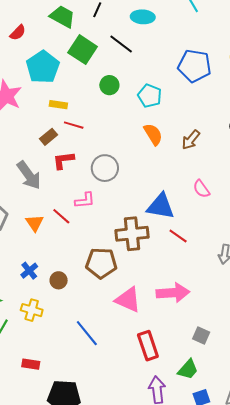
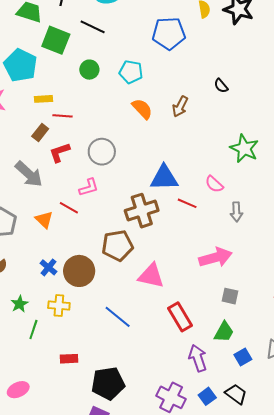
pink semicircle: (201, 189) -> (214, 184), moved
brown circle: (59, 280) -> (79, 271), size x1.8
pink arrow: (173, 293) -> (215, 257), moved

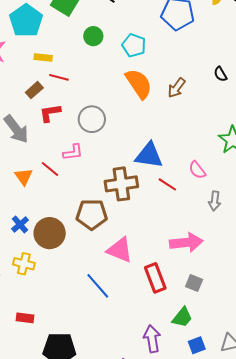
orange semicircle: (142, 109) -> (139, 84), size x1.4
blue line: (118, 317) -> (98, 286), moved
red rectangle: (180, 317) -> (155, 278), moved

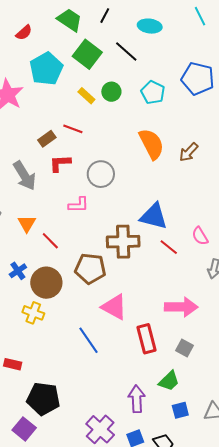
cyan pentagon: (134, 45) -> (153, 92), moved
yellow rectangle: (43, 57) -> (86, 96), moved, turned 30
red line: (50, 169) -> (50, 241), moved
yellow cross: (24, 264) -> (33, 313), moved

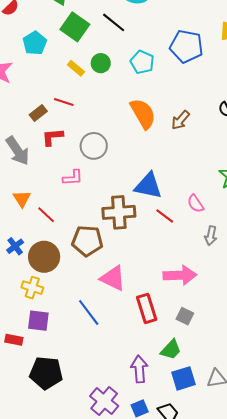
cyan pentagon: (46, 69) -> (35, 43), size x0.7
blue square: (180, 410) -> (183, 378), size x1.4
purple square: (24, 429) -> (38, 321), moved, turned -30

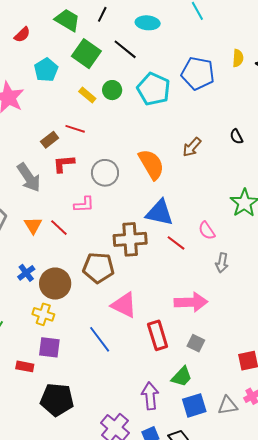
cyan pentagon: (142, 62) -> (154, 89), size x1.4
orange semicircle: (143, 114) -> (151, 164), moved
red line: (46, 215) -> (59, 228), moved

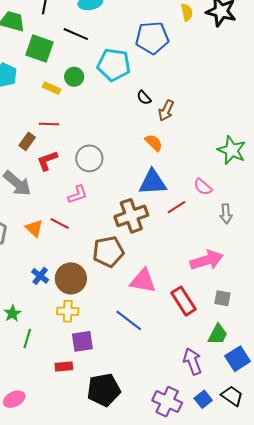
black semicircle: (236, 137) -> (144, 98), moved
orange semicircle: (151, 164) -> (154, 143), moved, size x0.6
red line: (176, 243) -> (176, 207), turned -54

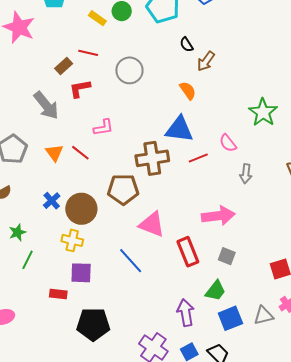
gray circle: (89, 158) -> (129, 70), moved

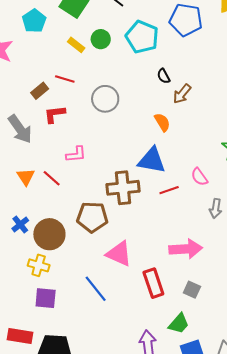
red rectangle: (58, 294) -> (20, 336), moved, size x1.4

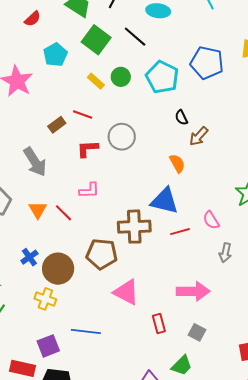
red L-shape: (55, 114) -> (88, 149), moved
red rectangle: (153, 283) -> (159, 323), size x0.7
blue line: (96, 289) -> (86, 331), moved, turned -48
purple square: (46, 298) -> (48, 346), moved, turned -30

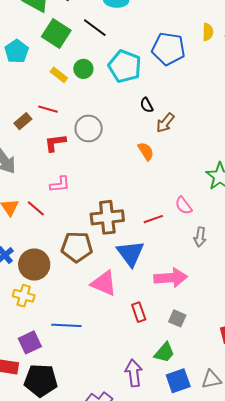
blue triangle: (165, 201) -> (130, 253), moved, turned 44

